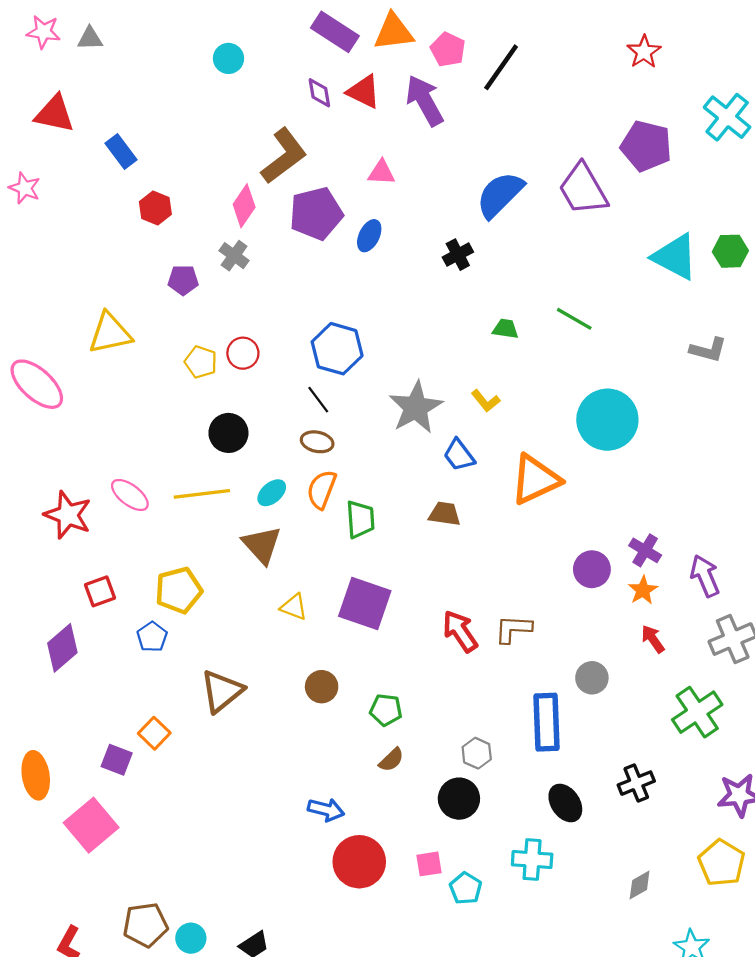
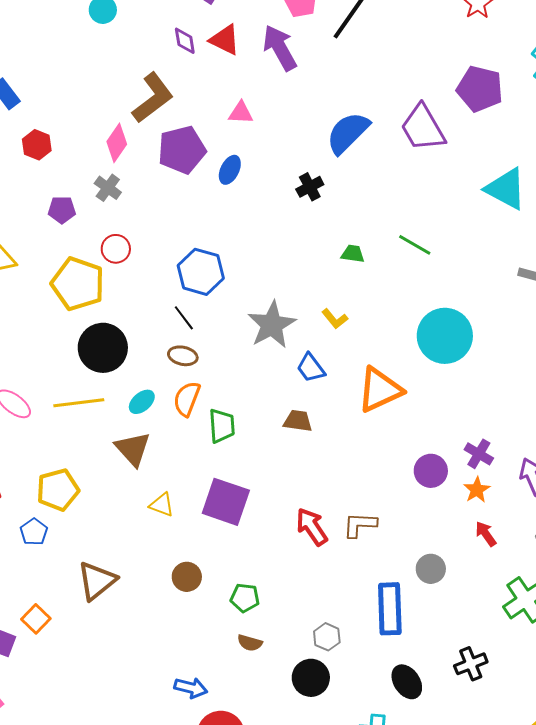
red circle: (243, 353) -> (116, 249), moved
yellow pentagon: (201, 362) -> (78, 284), size x1.8
black circle: (228, 433) -> (103, 348), size x1.4
brown semicircle: (391, 760) -> (250, 643), turned 60

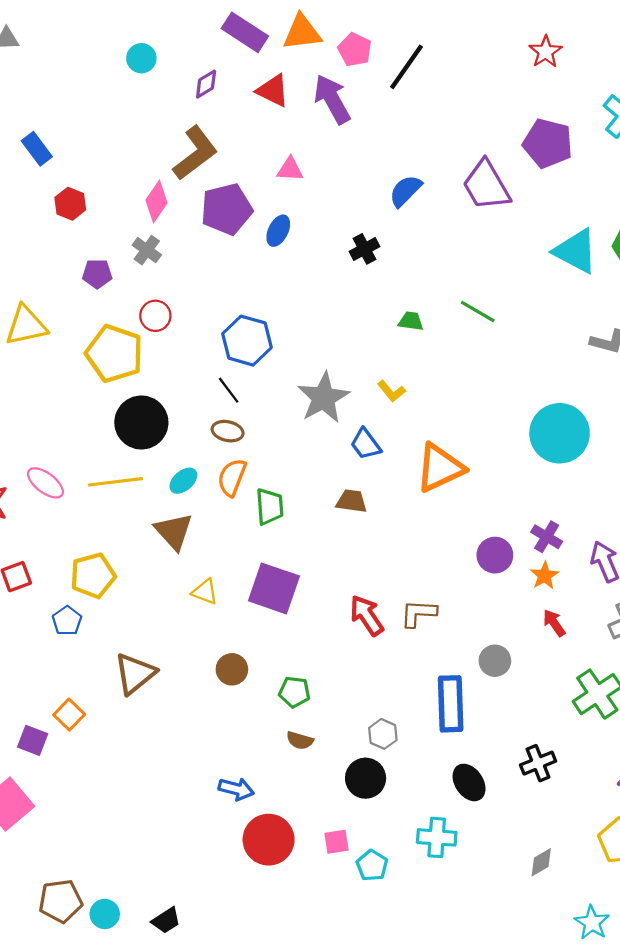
purple diamond: (185, 41) -> (206, 84), moved, turned 68
blue semicircle: (348, 133) -> (405, 191), size x0.7
cyan circle: (445, 336) -> (560, 433), moved

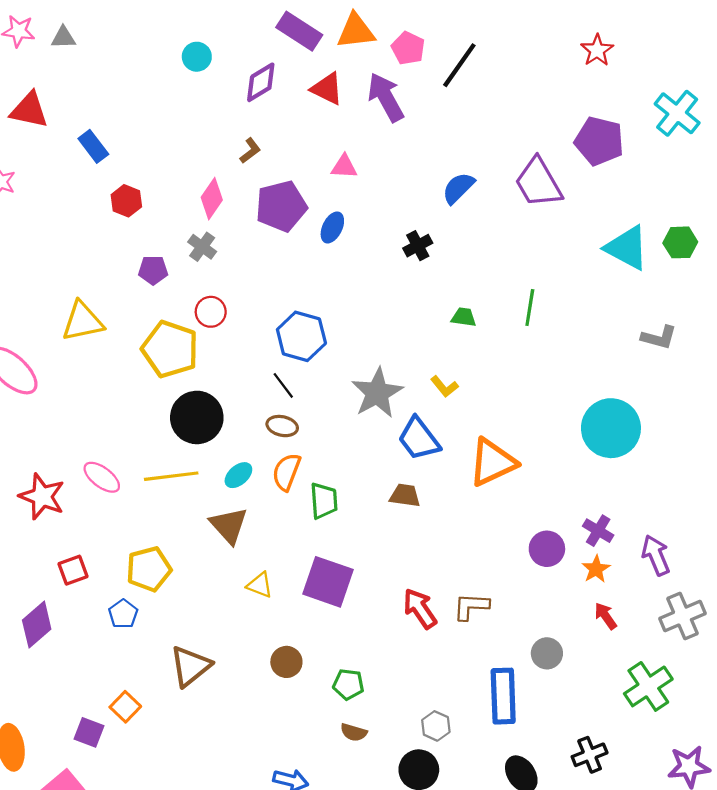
purple diamond: (206, 84) -> (261, 82), size x1.4
brown L-shape: (195, 153) -> (250, 151), size x0.5
green line: (478, 311) -> (530, 308), turned 69
blue trapezoid: (366, 444) -> (419, 439), size x1.4

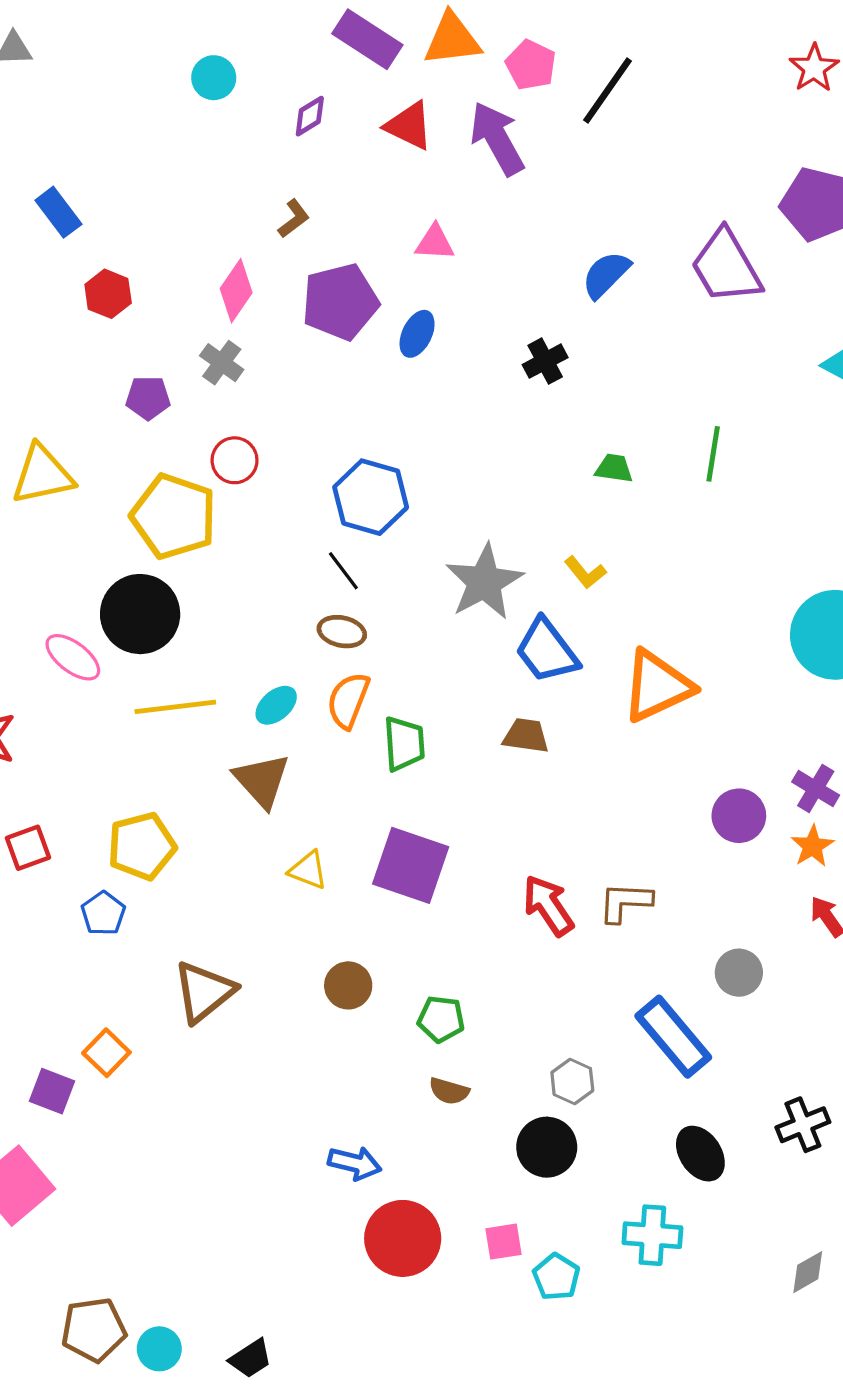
purple diamond: (261, 82) -> (310, 116), size x0.7
black circle: (197, 417) -> (140, 614), moved
pink ellipse: (102, 477) -> (73, 657), moved
blue rectangle: (503, 696) -> (673, 1037), turned -38

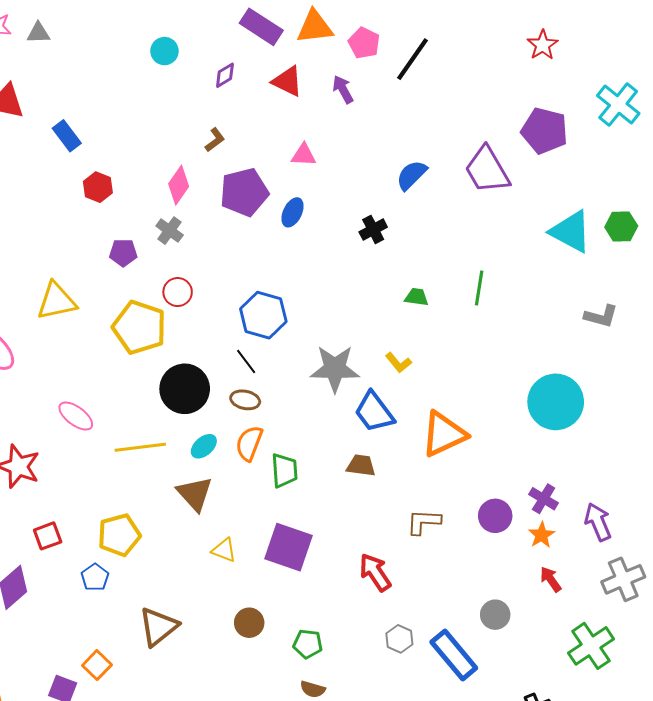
purple arrow: (497, 139) -> (343, 89), size x0.6
gray star: (484, 582) -> (335, 369), turned 30
black circle: (140, 614) -> (185, 389), moved
brown L-shape: (625, 902) -> (424, 522), moved
gray hexagon: (572, 1081) -> (399, 639), moved

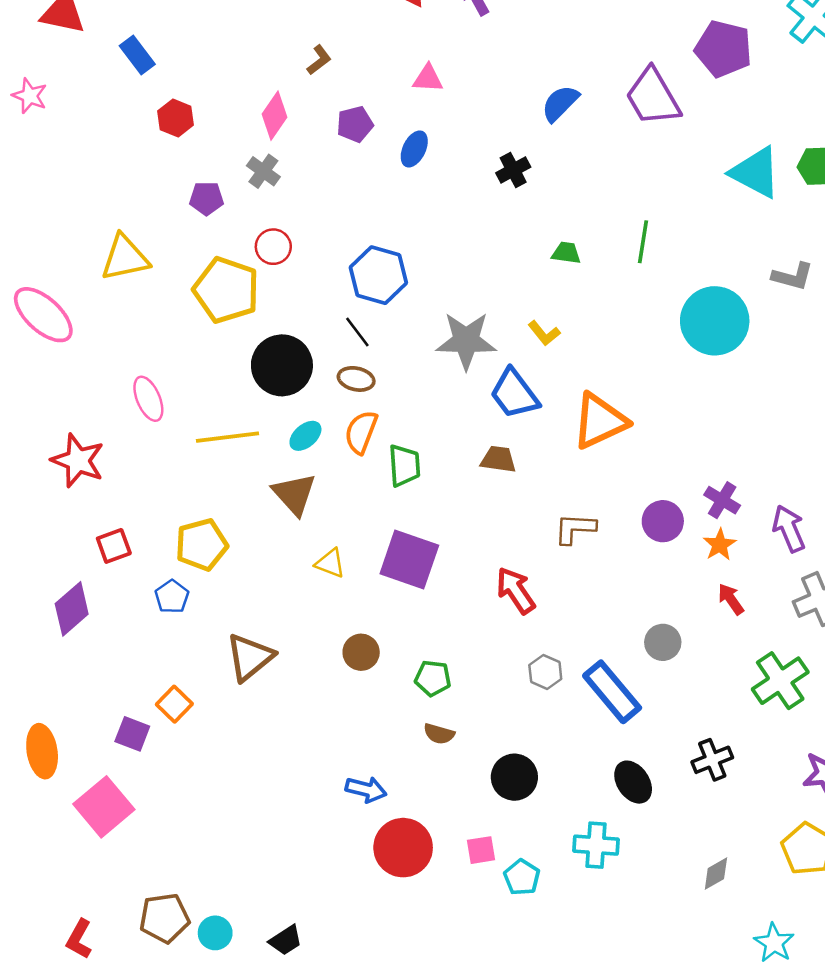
purple pentagon: (244, 192) -> (355, 124), size x0.6
cyan circle: (556, 402) -> (715, 321), moved
pink ellipse: (76, 416) -> (148, 399), turned 30

